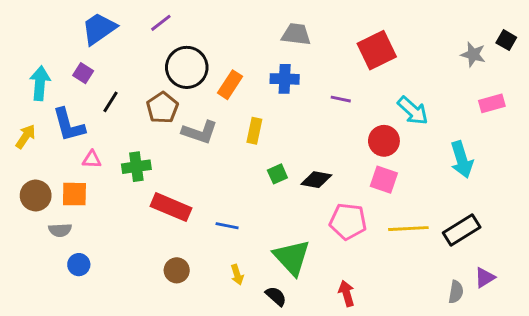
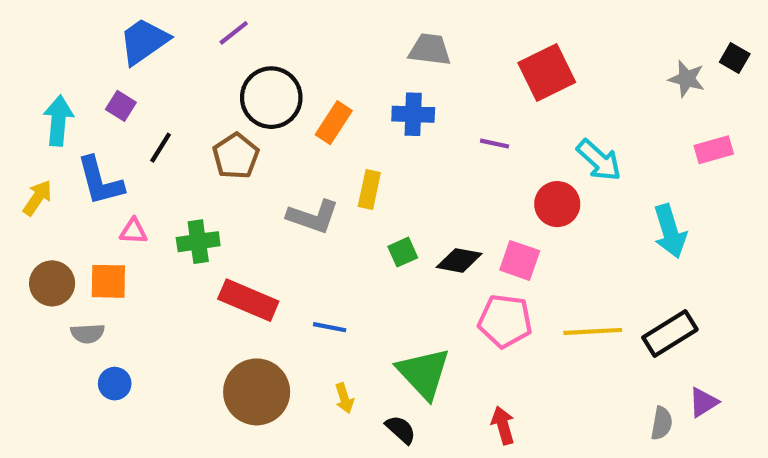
gray L-shape: (200, 132) -> (313, 217), moved
pink square: (384, 180) -> (520, 260), moved
brown circle: (177, 270) -> (257, 392), size x1.8

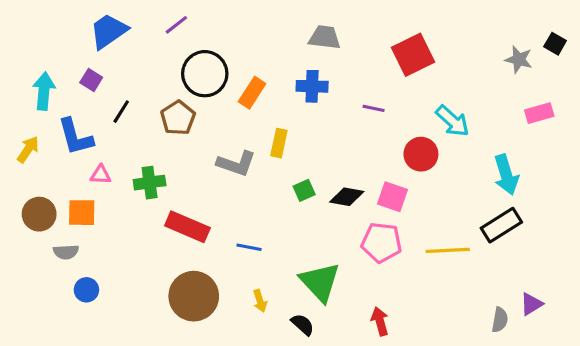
black rectangle: (670, 333) -> (501, 225), moved

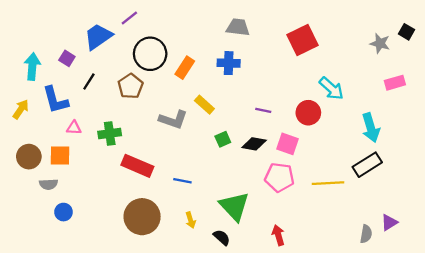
blue trapezoid: (109, 31) -> (98, 36), moved
purple line: (374, 108) -> (263, 110), moved
yellow rectangle: (279, 143) -> (204, 105), turned -60

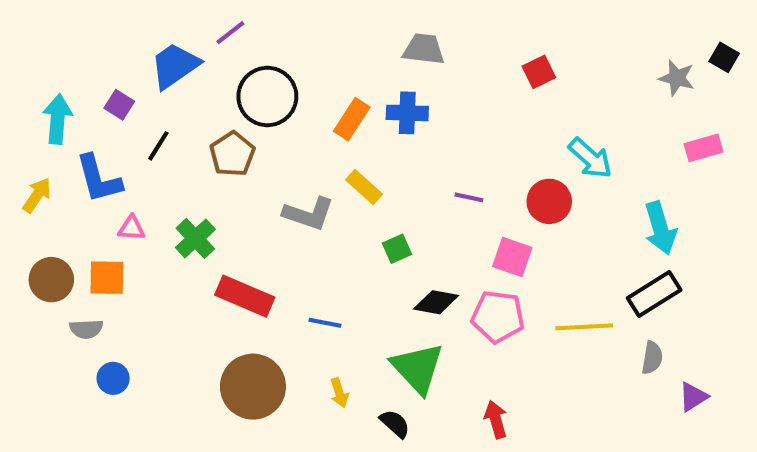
red square: (303, 40) -> (539, 72), size x0.6
orange rectangle: (185, 68) -> (352, 119), moved
green cross: (110, 133) -> (195, 238), turned -35
black diamond: (254, 144) -> (436, 302), moved
gray semicircle: (366, 234) -> (652, 358), moved

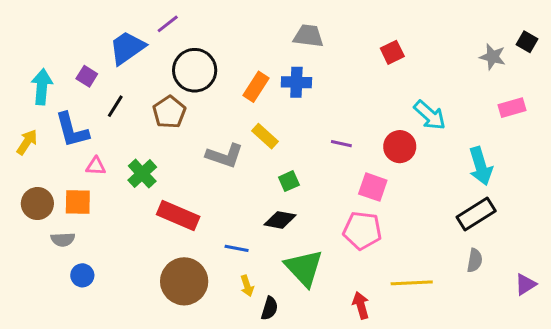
black diamond: (436, 302) -> (280, 220), moved
blue line: (325, 323) -> (237, 248), moved
yellow line: (584, 327) -> (412, 283), moved
purple triangle: (693, 397) -> (526, 284), moved
black semicircle: (395, 424) -> (269, 308), moved, turned 65

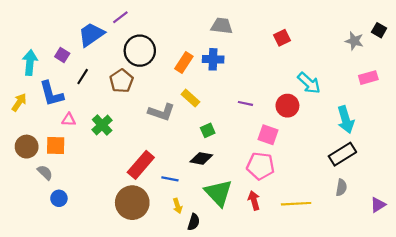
red rectangle: (178, 215) -> (141, 165), moved, turned -72
gray semicircle: (63, 239) -> (45, 172), turned -133
red arrow: (361, 305) -> (254, 200), moved

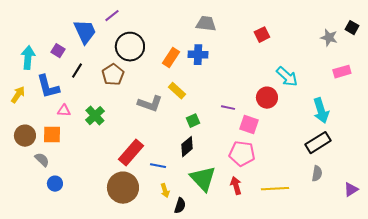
blue trapezoid: (91, 34) -> (85, 32), turned 100
purple line: (245, 103) -> (228, 108), moved
black diamond: (201, 158) -> (187, 147), turned -50

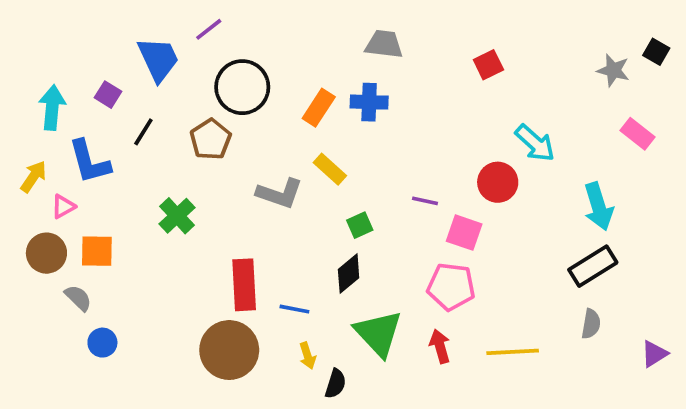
pink rectangle: (342, 72) -> (638, 134), turned 54
pink triangle: (64, 111) -> (63, 206), moved, turned -32
red rectangle: (131, 153) -> (244, 285), turned -44

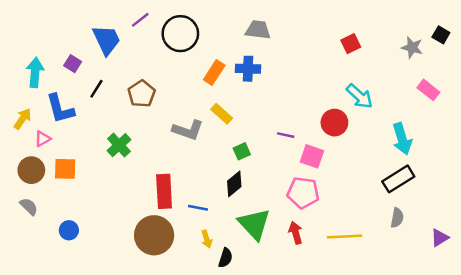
red square: (488, 65) -> (351, 44), moved
black circle: (242, 87) -> (180, 34), moved
gray semicircle: (78, 298) -> (29, 206), moved

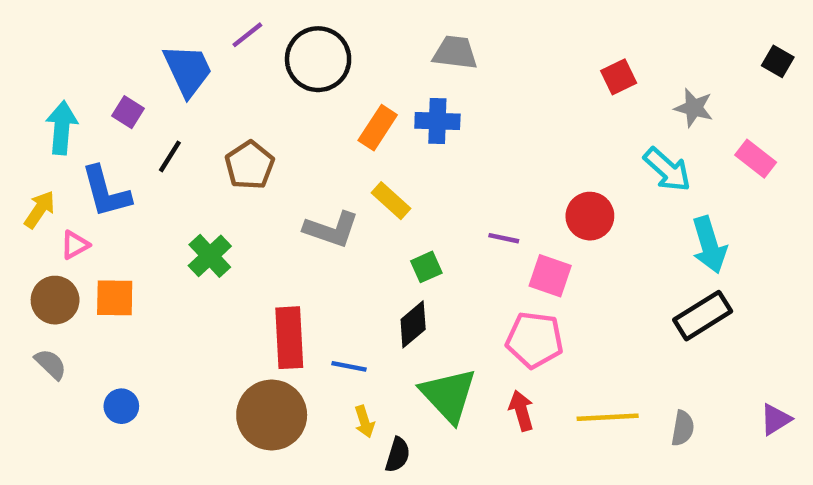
gray star: (412, 47) -> (694, 108), moved
cyan arrow: (359, 96) -> (667, 170), moved
gray semicircle: (397, 218) -> (683, 428), moved

